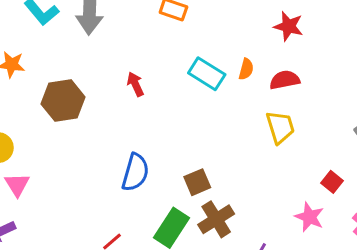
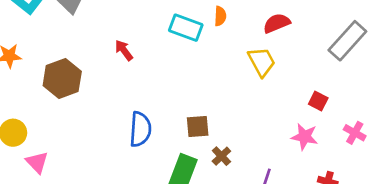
red semicircle: (285, 80) -> (277, 23), moved
brown square: (197, 182) -> (198, 126), turned 30
brown cross: (216, 219) -> (221, 156), size x0.6

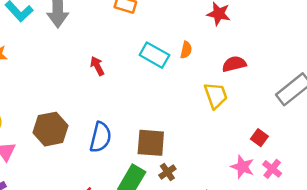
brown hexagon: (62, 78) -> (50, 129), moved
brown square: (198, 126) -> (151, 143), size x1.4
pink cross: (355, 133) -> (272, 169), moved

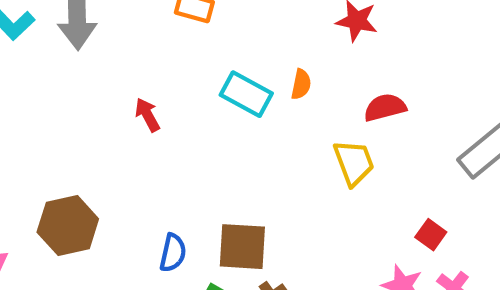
blue semicircle: (101, 137) -> (173, 253), moved, size x0.7

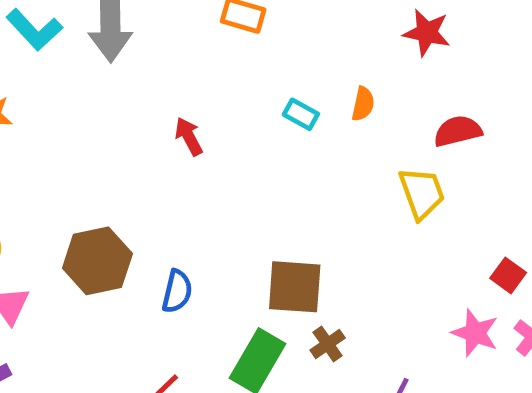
cyan rectangle: (246, 94) -> (301, 114), size x0.6
blue semicircle: (173, 253) -> (177, 291), moved

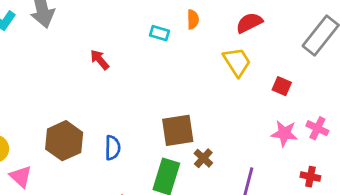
red square: (508, 275) -> (282, 86), moved

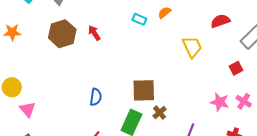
orange semicircle: (193, 19) -> (164, 13), turned -136
red semicircle: (249, 23) -> (220, 21), moved
red square: (282, 86) -> (236, 68), moved, turned 32
brown hexagon: (64, 141) -> (62, 34), moved

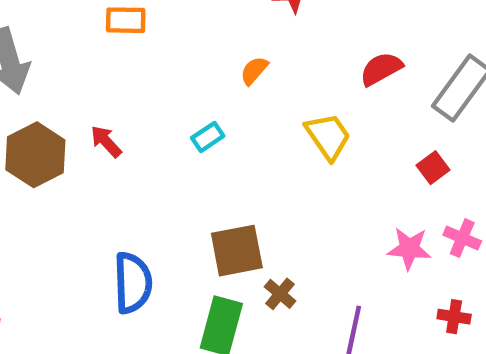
cyan rectangle: (139, 19) -> (208, 137), moved, turned -48
blue semicircle: (96, 97) -> (133, 283), size x1.5

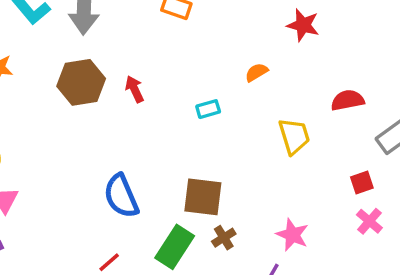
pink cross: (462, 238) -> (369, 221), moved
pink star: (409, 249) -> (292, 235), moved
blue semicircle: (133, 283) -> (121, 196), turned 141

